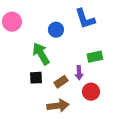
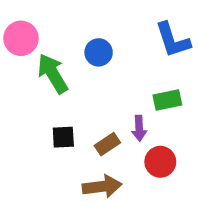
blue L-shape: (85, 19) -> (173, 40), moved
green arrow: (41, 54) -> (53, 74), moved

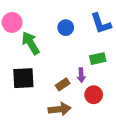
blue circle: (99, 52) -> (66, 28), moved
black square: (63, 137) -> (23, 78), moved, size x1.6

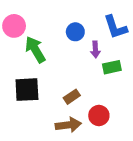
purple arrow: (81, 75) -> (95, 49), moved
red circle: (94, 95) -> (99, 115), moved

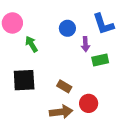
green arrow: (35, 49) -> (31, 44), size x0.7
brown rectangle: (72, 97) -> (64, 86), turned 64

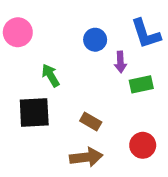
green arrow: (31, 44) -> (51, 75), moved
red circle: (89, 103) -> (143, 145), moved

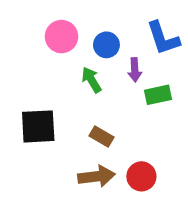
pink circle: (18, 32) -> (61, 37), moved
green arrow: (51, 75) -> (91, 80), moved
red circle: (143, 145) -> (141, 176), moved

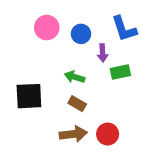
green arrow: (91, 80) -> (75, 77), moved, turned -42

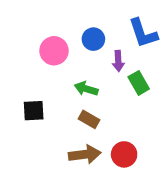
pink circle: (47, 28) -> (54, 51), moved
green rectangle: (120, 72) -> (139, 83), turned 72
black square: (29, 96) -> (34, 111), size x0.7

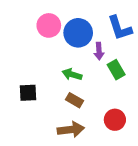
blue circle: (93, 39) -> (78, 33), size x1.5
pink circle: (54, 51) -> (49, 25), moved
red circle: (124, 154) -> (115, 120), moved

